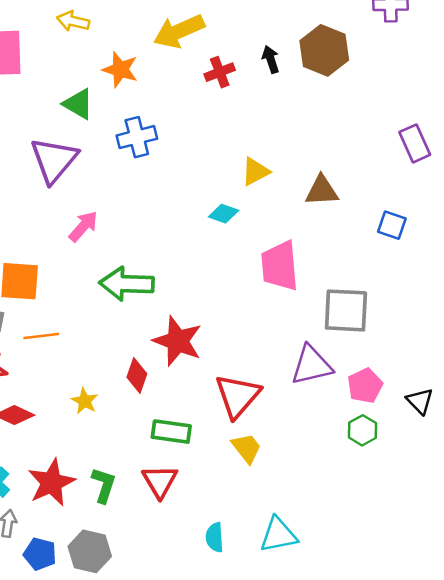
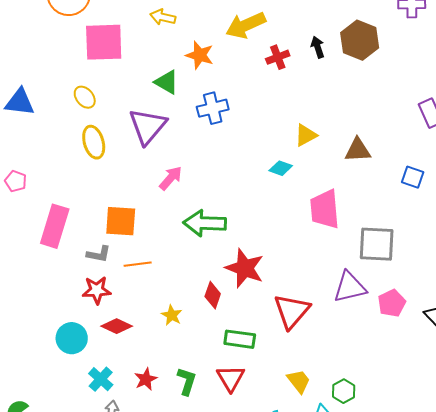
green hexagon: (362, 430) -> (344, 391), moved
yellow trapezoid: (246, 448) -> (299, 381), moved
red star: (51, 483) -> (146, 379), size x0.6

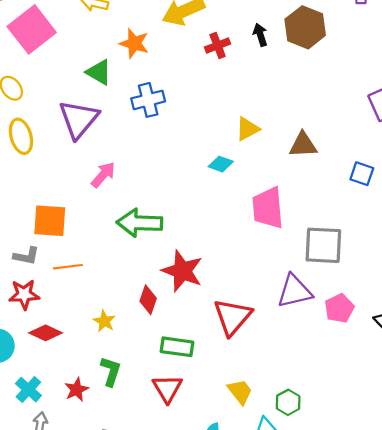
pink square: (104, 42) -> (32, 29), turned -36
green L-shape: (187, 381) -> (111, 371), moved

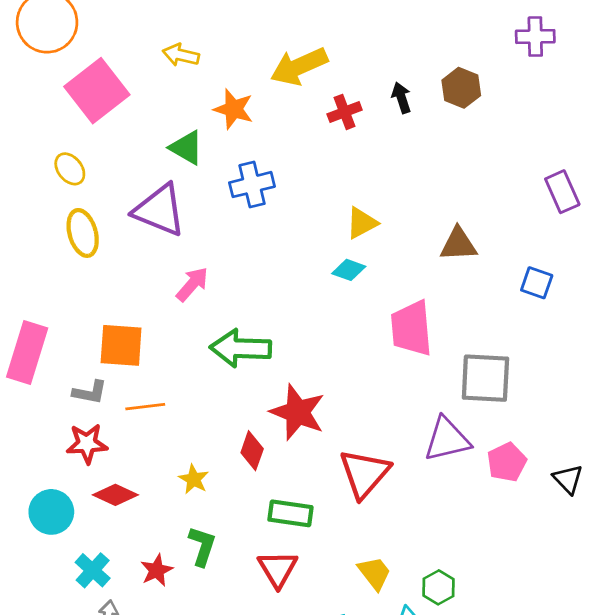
brown hexagon: (305, 27) -> (461, 88), size x0.7
purple triangle: (79, 119) -> (159, 210), turned -48
yellow triangle: (247, 129) -> (362, 223), moved

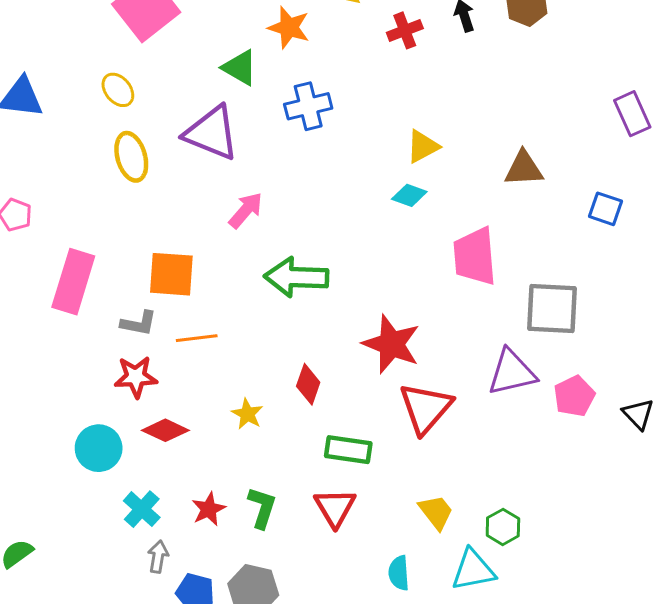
red star: (298, 412) -> (391, 344), moved
green L-shape: (202, 546) -> (262, 508), moved

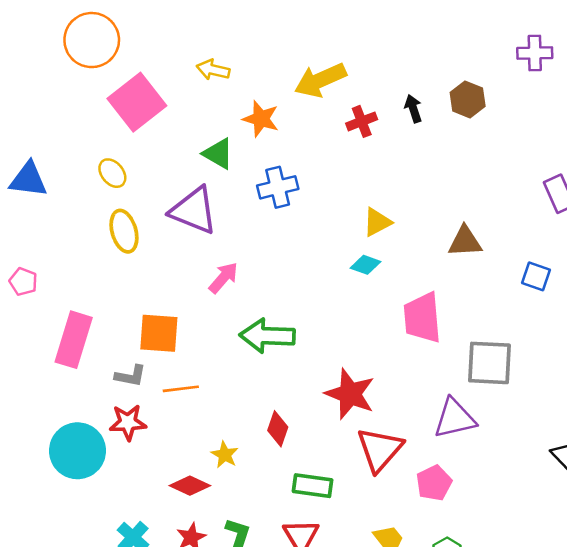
pink pentagon: (574, 396) -> (434, 483), moved
red diamond: (165, 430) -> (190, 486), moved
cyan circle: (99, 448) -> (77, 451), moved, size x1.4

